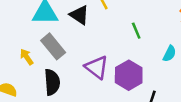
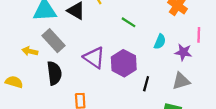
green line: (136, 31) -> (129, 22), turned -32
yellow arrow: (27, 57) -> (30, 51), turned -40

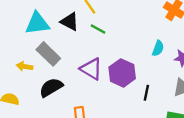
green line: (129, 22) -> (98, 29), moved
black semicircle: (54, 73) -> (51, 87), turned -110

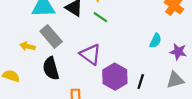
purple hexagon: (122, 73) -> (115, 77), moved
black semicircle: (51, 87) -> (51, 68), turned -80

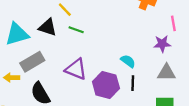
gray rectangle: (51, 36) -> (32, 62), turned -65
cyan semicircle: (156, 41) -> (128, 61), moved, turned -64
gray triangle: (175, 80) -> (166, 73), turned 30

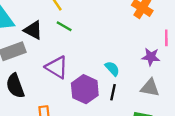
black triangle: (48, 27) -> (33, 30), moved

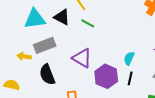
black triangle: (33, 30) -> (62, 17), moved
cyan semicircle: (112, 69) -> (129, 58), turned -112

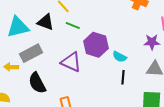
cyan semicircle: (129, 58) -> (120, 57), turned -80
purple hexagon: (106, 76) -> (96, 45), moved

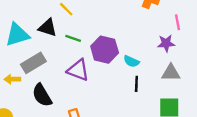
green line: (73, 26) -> (73, 38), moved

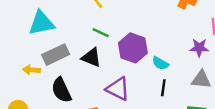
black triangle: (48, 28) -> (91, 57), moved
purple triangle: (78, 70) -> (118, 89), moved

